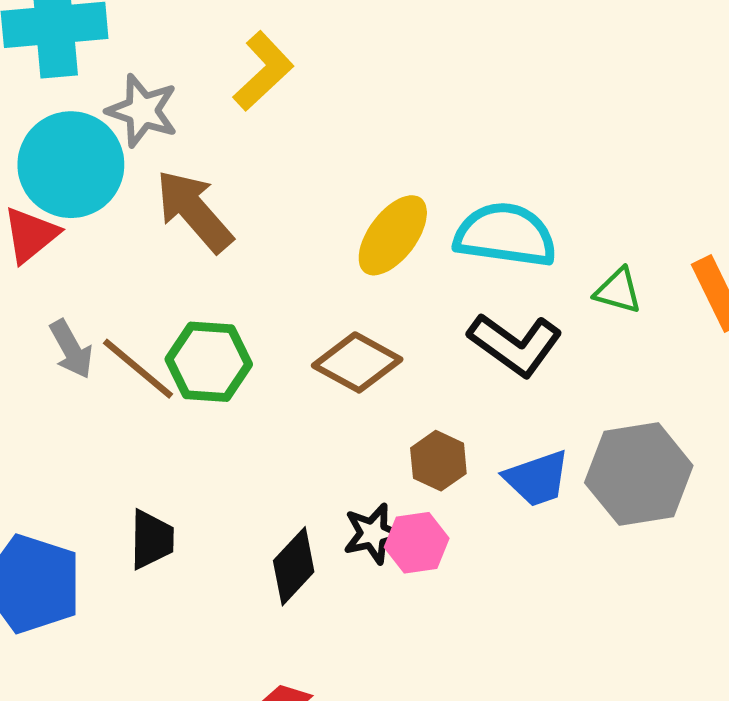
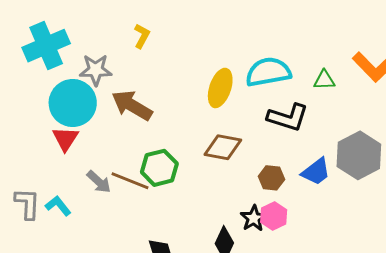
yellow L-shape: (263, 71) -> (142, 36), size x0.7

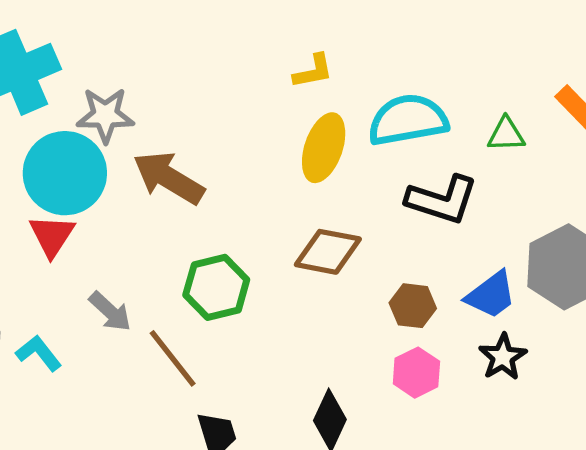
yellow L-shape: (142, 36) -> (313, 71), moved, turned 50
brown line: (130, 181) -> (173, 358), moved, turned 30
black star: (254, 218) -> (503, 357), moved

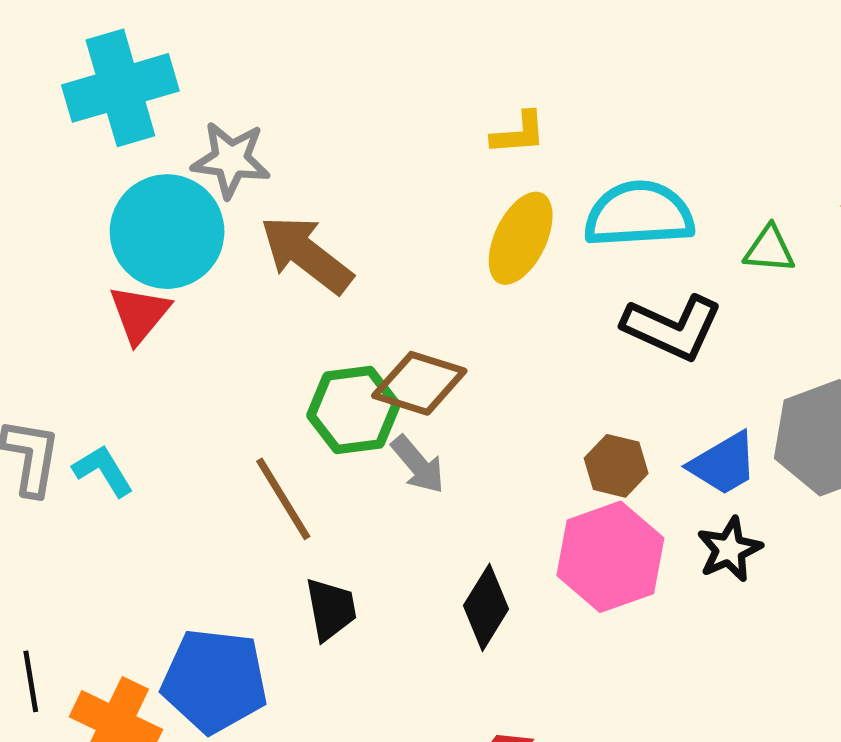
brown diamond: (328, 252) -> (419, 383), moved
gray arrow: (110, 312) -> (418, 465), moved
pink hexagon: (416, 373) -> (610, 557), size x1.6

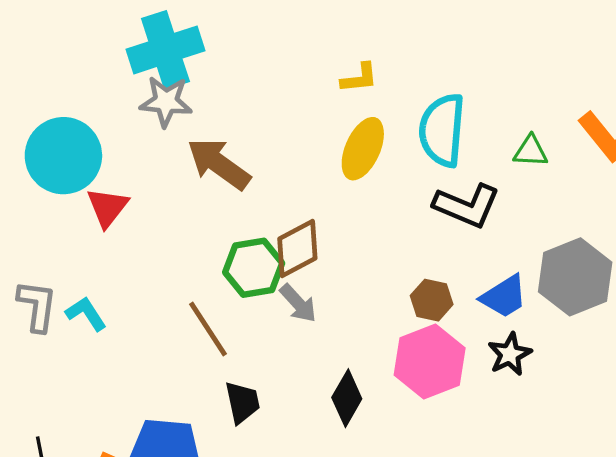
cyan cross: (120, 88) -> (165, 50), moved
cyan semicircle: (639, 214) -> (442, 130), turned -80
cyan circle: (167, 232) -> (63, 156), moved
brown diamond: (419, 383) -> (297, 248), turned -44

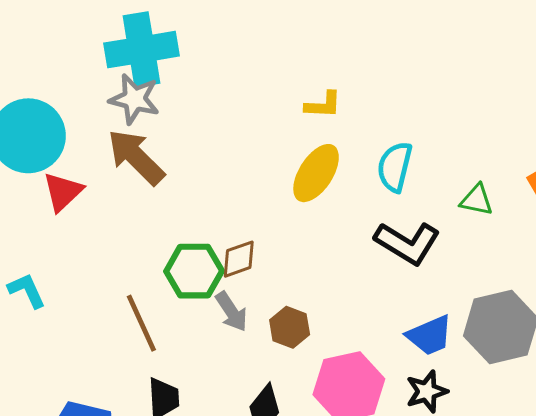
cyan semicircle: (442, 130) -> (395, 167), size x0.7
brown arrow: (219, 164) -> (136, 157), moved
brown diamond: (297, 248) -> (239, 259), size x0.7
brown hexagon: (432, 300) -> (290, 327), moved

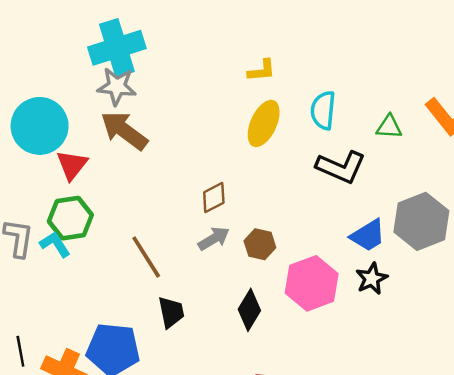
green hexagon: (194, 271) -> (70, 218), moved
gray arrow: (231, 312) -> (214, 239), turned -80

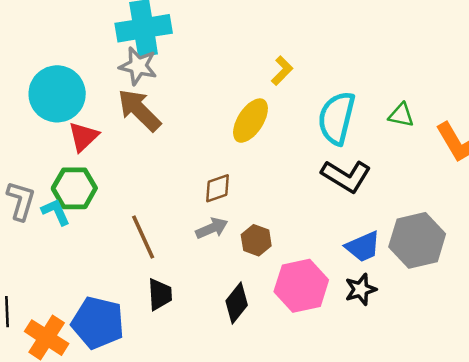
yellow L-shape: (262, 71) -> (282, 71), turned -48
cyan semicircle: (323, 110) -> (337, 118), size x1.4
yellow ellipse: (264, 123) -> (250, 121), moved
green triangle: (389, 127) -> (401, 115), moved

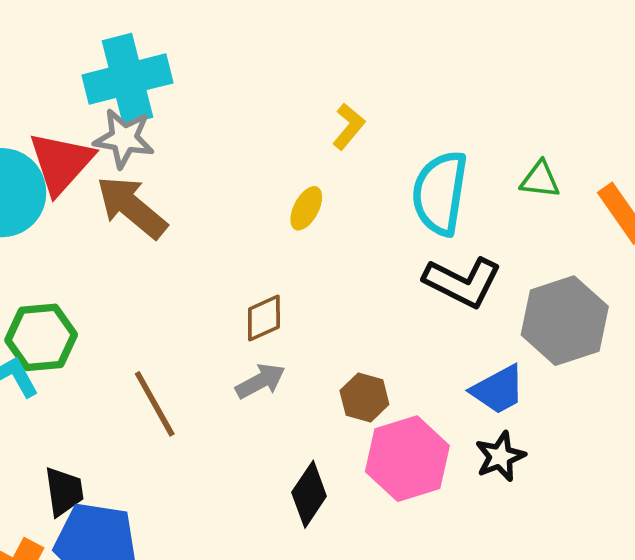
yellow ellipse: (250, 121) -> (306, 208), size x0.6
red triangle: (83, 137) -> (61, 163), moved, size x1.4
brown hexagon: (256, 240) -> (364, 398), moved
gray hexagon: (417, 240) -> (565, 321), moved
black trapezoid: (160, 294) -> (64, 491), moved

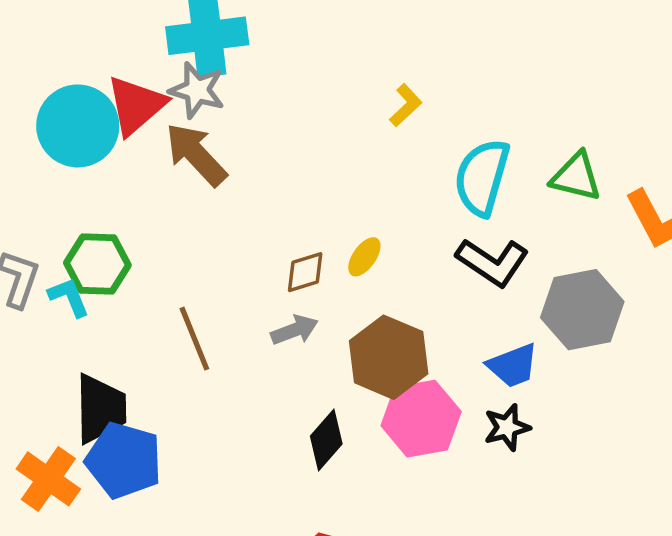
green triangle: (540, 180) -> (576, 177), size x1.4
yellow ellipse: (306, 208) -> (364, 257), moved
brown hexagon: (364, 398) -> (389, 357), size x1.8
black trapezoid: (64, 491) -> (100, 409), size x1.5

